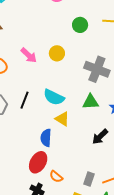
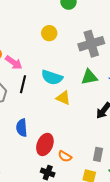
pink arrow: (29, 55) -> (14, 63), moved
gray cross: (97, 69) -> (91, 44), turned -30
blue semicircle: (46, 138) -> (22, 128), moved

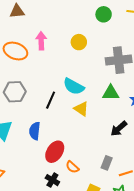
pink arrow: (14, 63) -> (41, 41), moved, turned -138
black line: (23, 84) -> (51, 100), moved
gray rectangle: (98, 154) -> (107, 163), moved

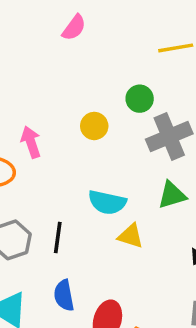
green circle: (104, 14) -> (140, 99), moved
black line: (51, 100) -> (58, 238), moved

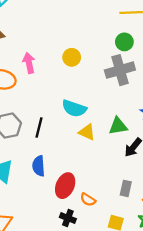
green circle: (140, 99) -> (124, 42), moved
green triangle: (172, 195) -> (118, 126), moved

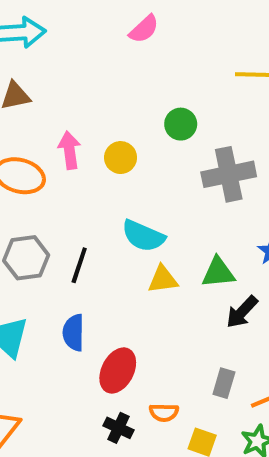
green circle: (124, 42) -> (181, 124), moved
yellow circle: (72, 57) -> (121, 158), moved
yellow triangle: (87, 132) -> (163, 279), turned -36
orange semicircle: (88, 200) -> (164, 412), moved, turned -35

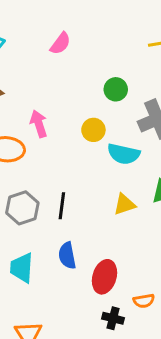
pink semicircle: (144, 29) -> (60, 43), moved
yellow circle: (121, 158) -> (93, 130), moved
cyan semicircle: (143, 236) -> (124, 154), moved

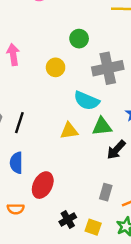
cyan semicircle: (124, 154) -> (87, 101), moved
orange semicircle: (144, 301) -> (16, 209), moved
black cross: (113, 318) -> (68, 219), moved, turned 35

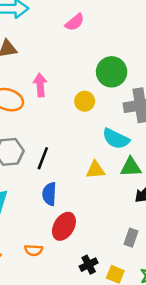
green circle: (79, 39) -> (112, 72), size x1.5
blue semicircle: (16, 163) -> (49, 194), moved

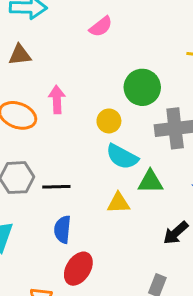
cyan semicircle: (116, 139) -> (122, 157), moved
black line: (43, 158) -> (56, 187), turned 65
green triangle: (131, 167) -> (150, 182), moved

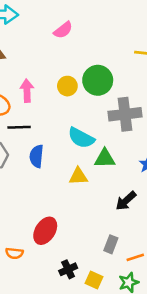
yellow circle: (109, 121) -> (67, 86), moved
black line: (56, 187) -> (19, 127), moved
blue semicircle: (62, 229) -> (37, 156), moved

